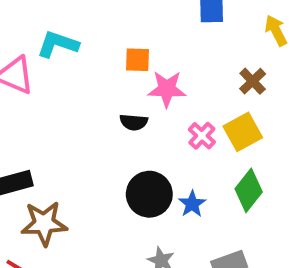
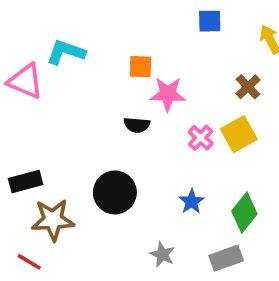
green diamond: (249, 190) -> (244, 213), moved
black circle: (149, 194) -> (115, 192), moved

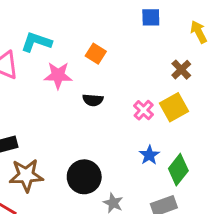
orange square: (140, 67) -> (96, 54), turned 30
pink star: (168, 94) -> (58, 75), moved
black circle: (115, 192) -> (84, 177), moved
blue star: (191, 202) -> (149, 155), moved

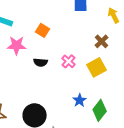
pink cross: (144, 110) -> (69, 61), moved

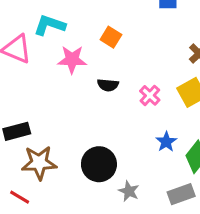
pink cross: (69, 61) -> (150, 95), moved

